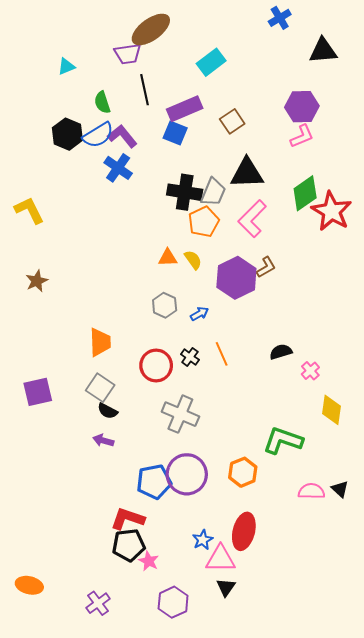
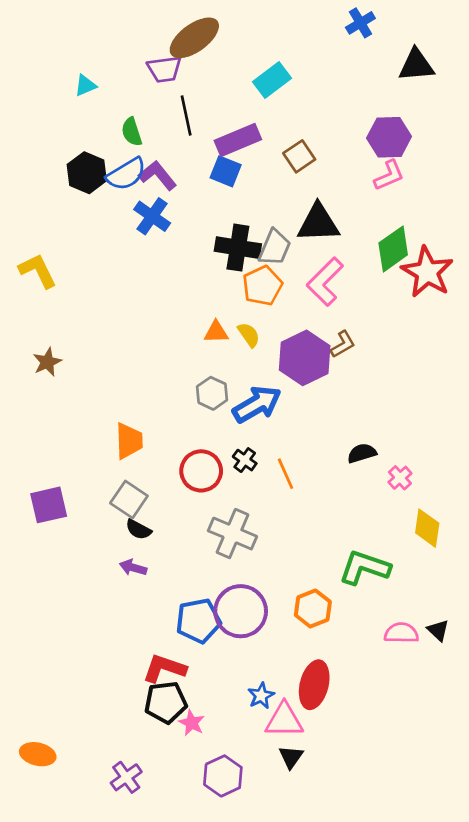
blue arrow: (199, 314) -> (257, 404), size x2.0
orange line: (222, 354) -> (286, 474), moved

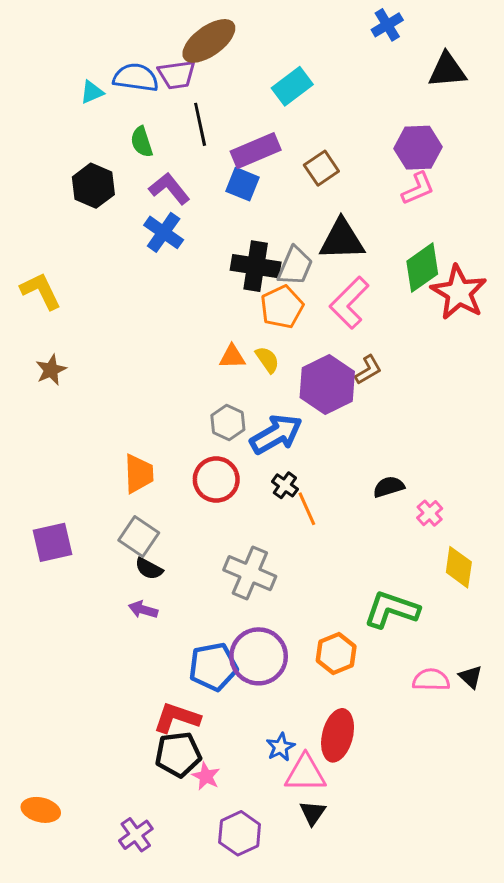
blue semicircle: (126, 174) -> (136, 77), moved, turned -141
brown star: (47, 362) -> (51, 370), moved
black cross: (245, 460) -> (285, 485), moved
red circle: (201, 471) -> (216, 480), moved

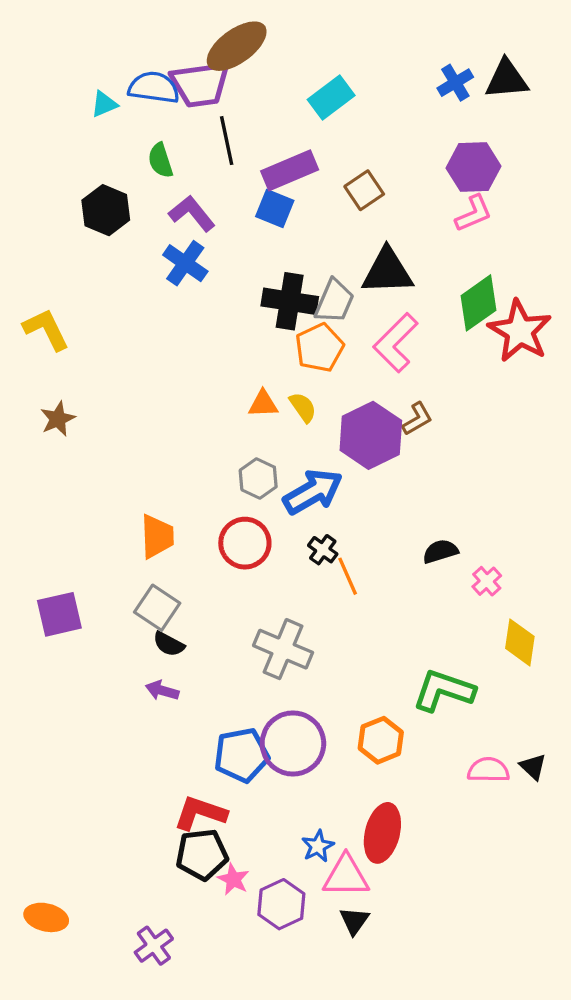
blue cross: (387, 25) -> (455, 83), moved
purple trapezoid: (177, 75) -> (200, 84), size x1.4
purple hexagon: (240, 833) -> (281, 904), moved

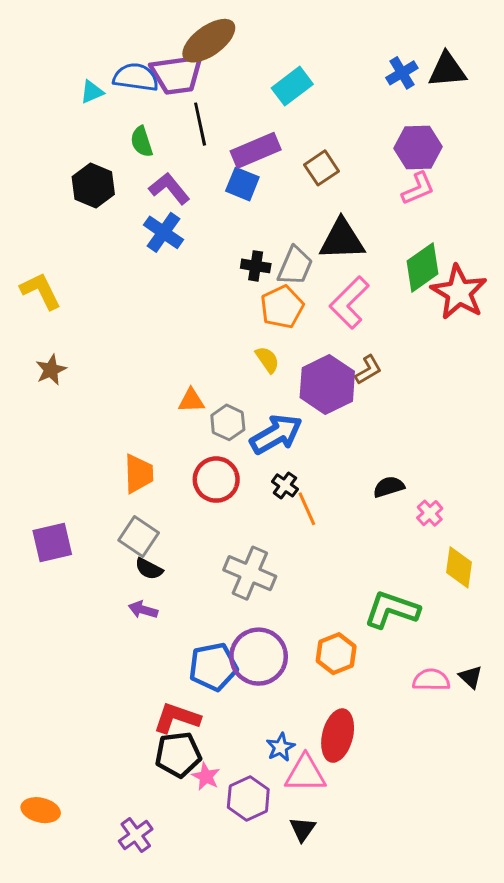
black cross: (290, 301) -> (256, 266), size x0.6
orange triangle: (263, 404) -> (191, 401), moved
black triangle: (354, 921) -> (302, 829), moved

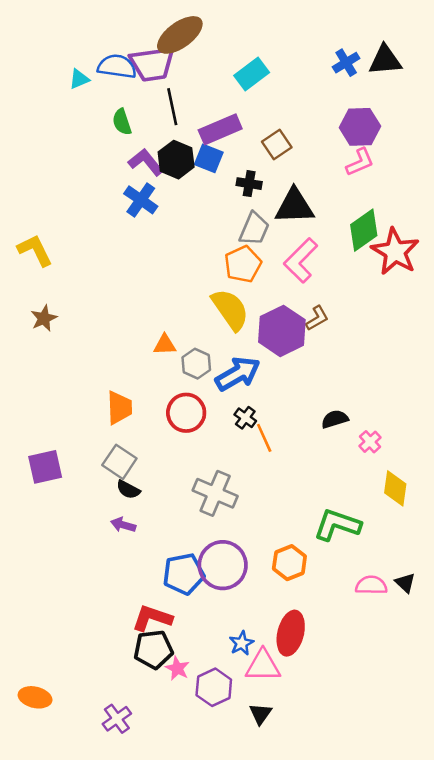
black hexagon: (93, 186) -> (176, 160), moved
black cross: (256, 266) -> (249, 184), moved
yellow semicircle: (267, 360) -> (230, 309), size x1.8

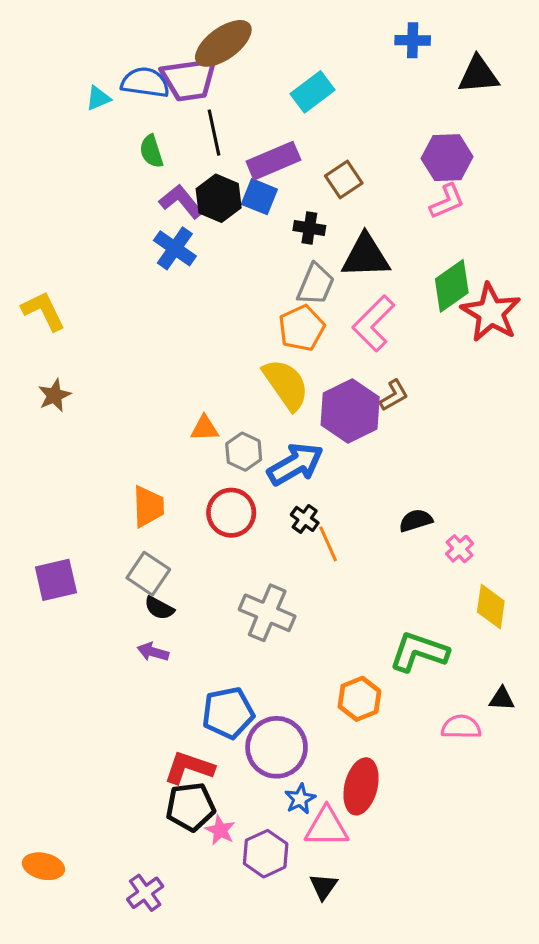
blue cross: (346, 63) -> (413, 40), moved, turned 32
purple circle: (223, 565) -> (277, 747), moved
black triangle: (405, 583) -> (502, 699), moved, turned -40

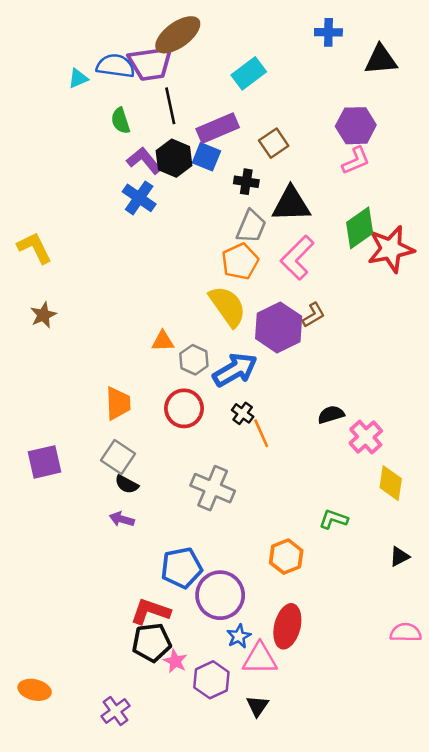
red star: (491, 312) -> (391, 249), turned 30
pink cross: (460, 549) -> (366, 437), size x1.5
green L-shape: (419, 652) -> (333, 519), size x0.6
black triangle: (502, 699) -> (399, 557), turned -30
pink semicircle: (461, 727) -> (406, 633), moved

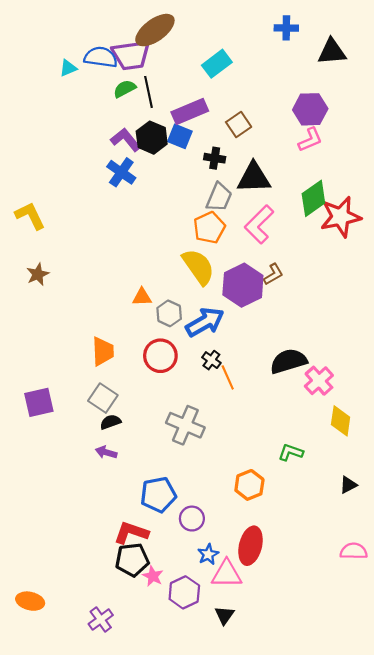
green semicircle: (120, 121) -> (125, 89), moved, turned 80
black semicircle: (331, 415) -> (288, 361), size x1.6
black semicircle: (127, 484) -> (110, 422), turned 132
purple circle: (220, 595) -> (192, 519), size x0.6

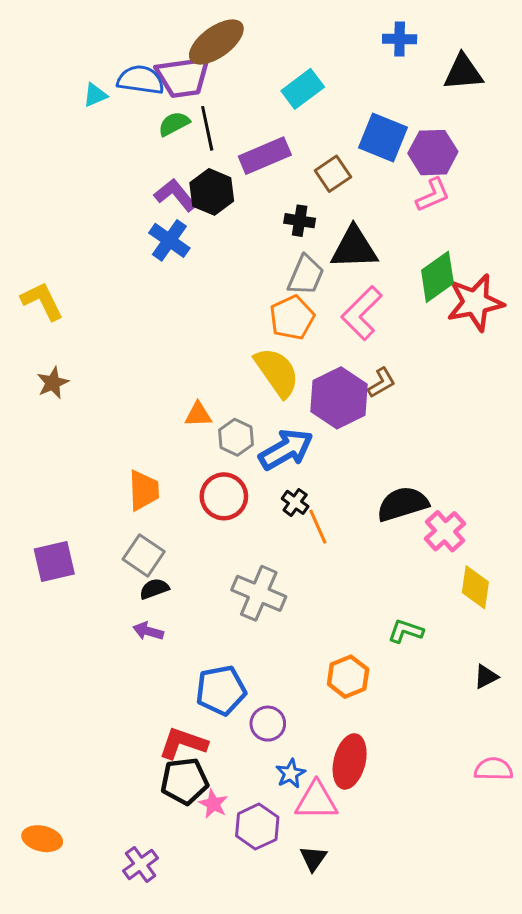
blue square: (180, 136) -> (383, 137), moved, size x1.4

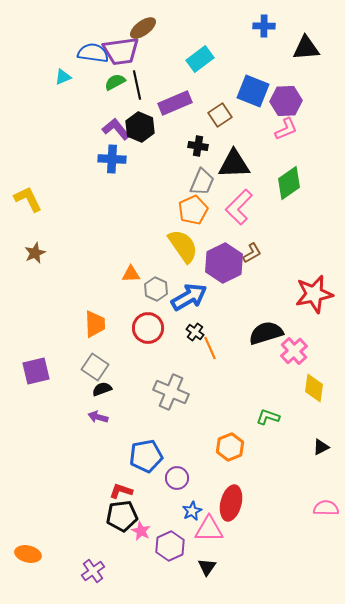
brown ellipse: (216, 42) -> (143, 28), size x0.7
cyan triangle: (95, 95) -> (63, 77), moved
blue cross: (169, 240) -> (112, 159), turned -32
red star: (475, 303) -> (314, 294), moved
red L-shape: (183, 743) -> (121, 491), size x0.7

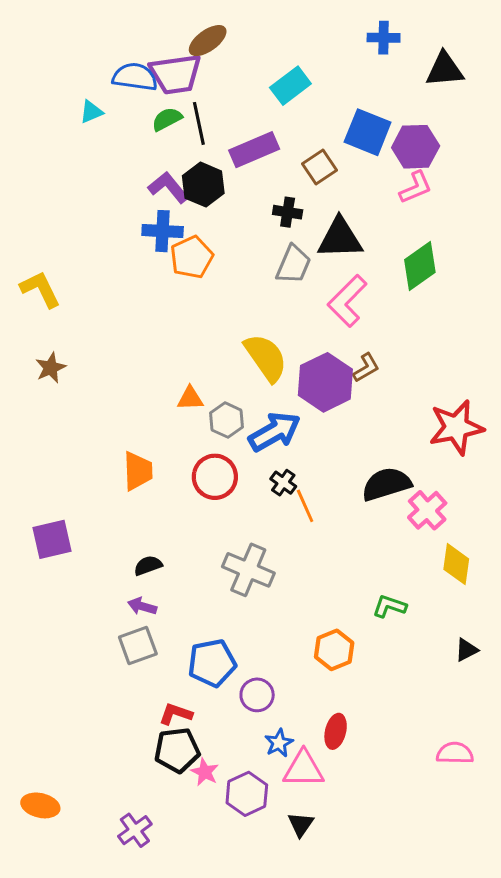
orange pentagon: (193, 210) -> (192, 257), moved
gray square: (95, 367) -> (138, 645), moved, turned 36
red ellipse: (231, 503) -> (336, 731), size x0.7
pink semicircle: (326, 508) -> (455, 753), moved

